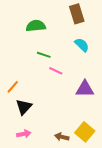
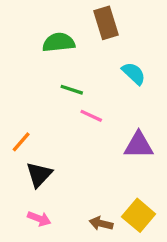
brown rectangle: (77, 14) -> (106, 23), moved
pink arrow: (24, 134) -> (39, 219), turned 32

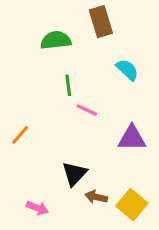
green line: (72, 90) -> (68, 85), turned 65
black triangle: (39, 175) -> (74, 174), moved
brown arrow: (101, 223) -> (96, 197), moved

